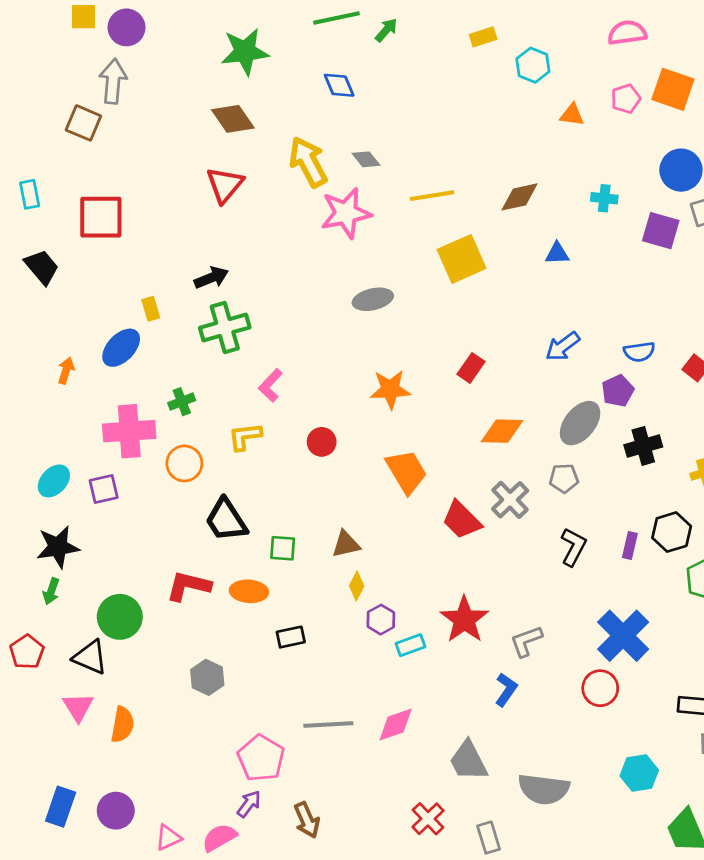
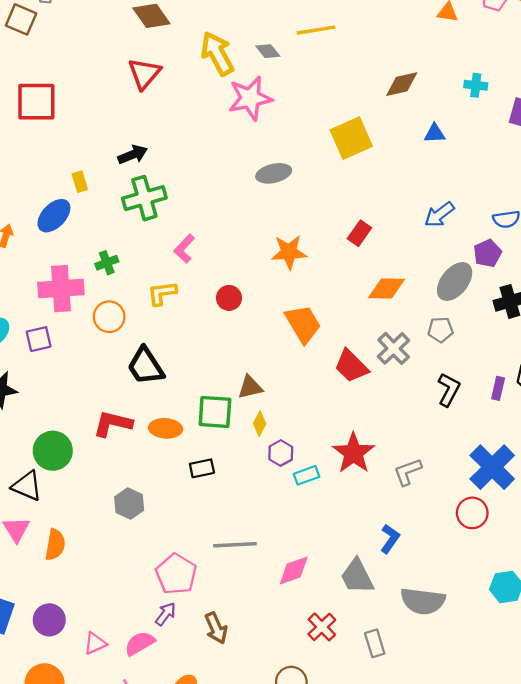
yellow line: (432, 196) -> (316, 30), moved
green square: (283, 548) -> (215, 412), moved, size x1.5
blue L-shape: (506, 690) -> (390, 539), moved
pink diamond: (396, 725) -> (294, 571), moved

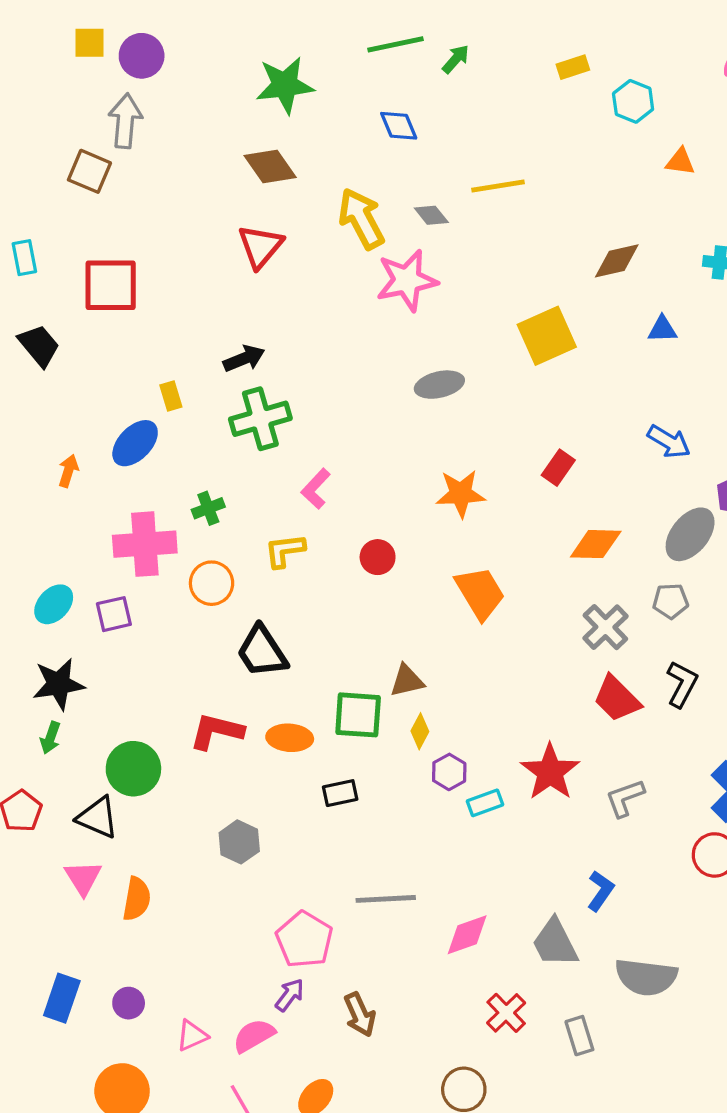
blue arrow: (439, 215) -> (669, 442), turned -112
red trapezoid: (351, 366) -> (617, 699), moved
purple circle: (49, 620) -> (129, 1003), size x0.7

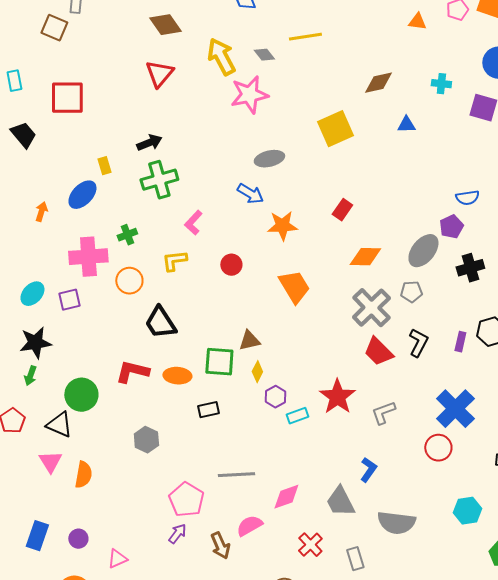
blue arrow: (669, 442) -> (250, 194), moved
gray cross: (605, 627) -> (371, 308), size x1.4
pink semicircle: (254, 1036) -> (249, 526), moved

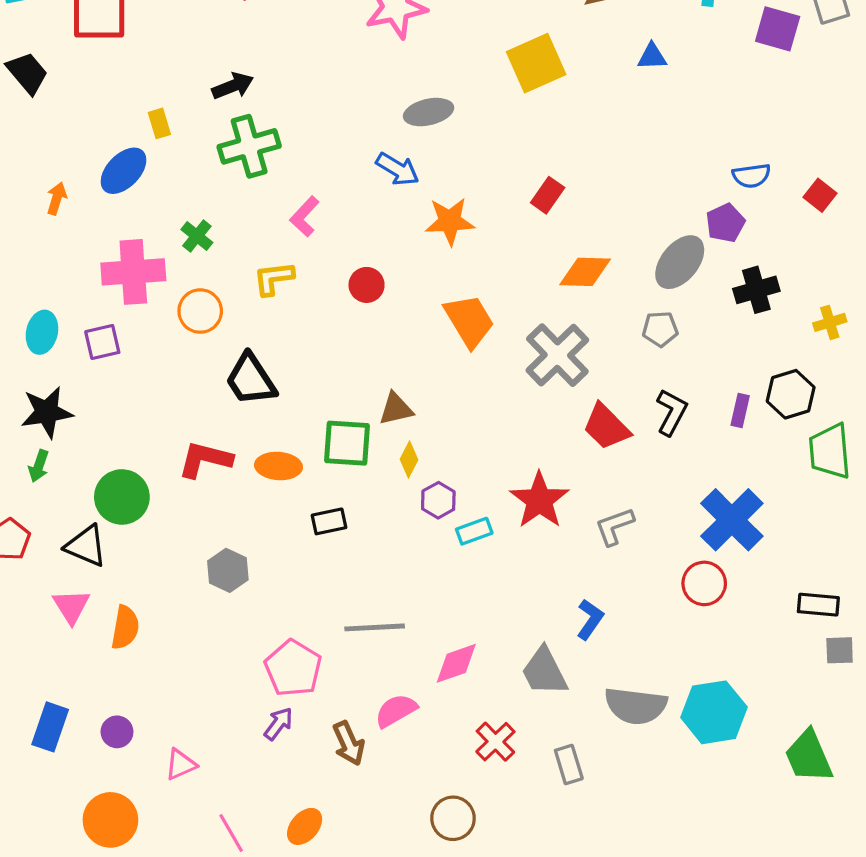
green cross: (127, 235) -> (197, 236), turned -30
cyan ellipse: (32, 294) -> (42, 332), turned -30
gray cross: (371, 308) -> (557, 355), moved
cyan hexagon: (467, 511) -> (714, 712), moved, size x1.4

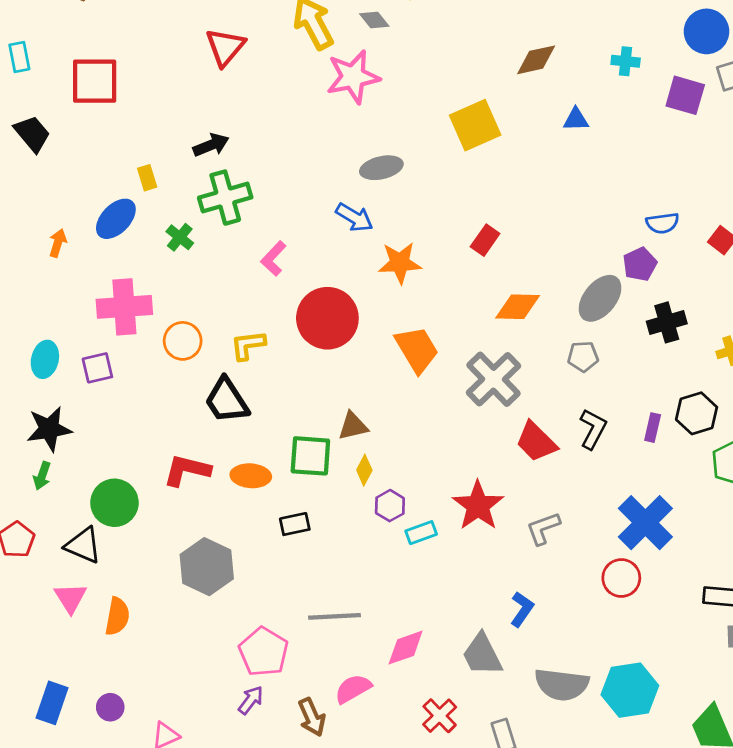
green cross: (197, 236) -> (180, 237), moved
yellow L-shape: (274, 278) -> (248, 345), moved
red circle: (367, 285) -> (327, 318), size x2.0
gray hexagon: (228, 570) -> (207, 567), size x1.5

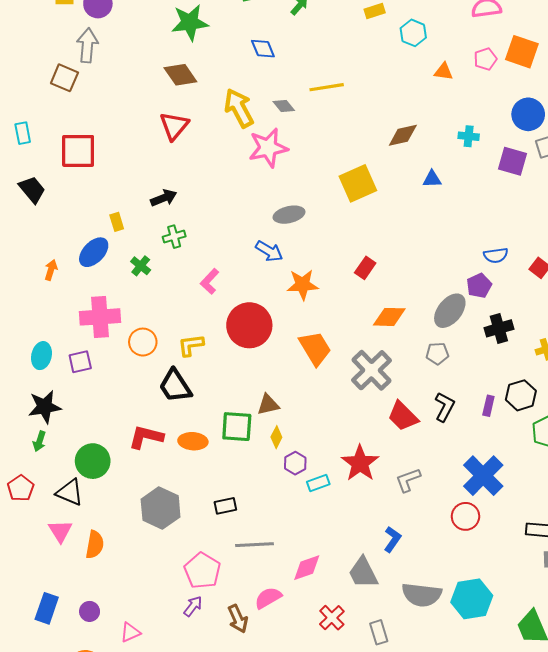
green cross: (225, 198) -> (174, 237), size x0.6
black rectangle: (295, 524) -> (225, 506), moved

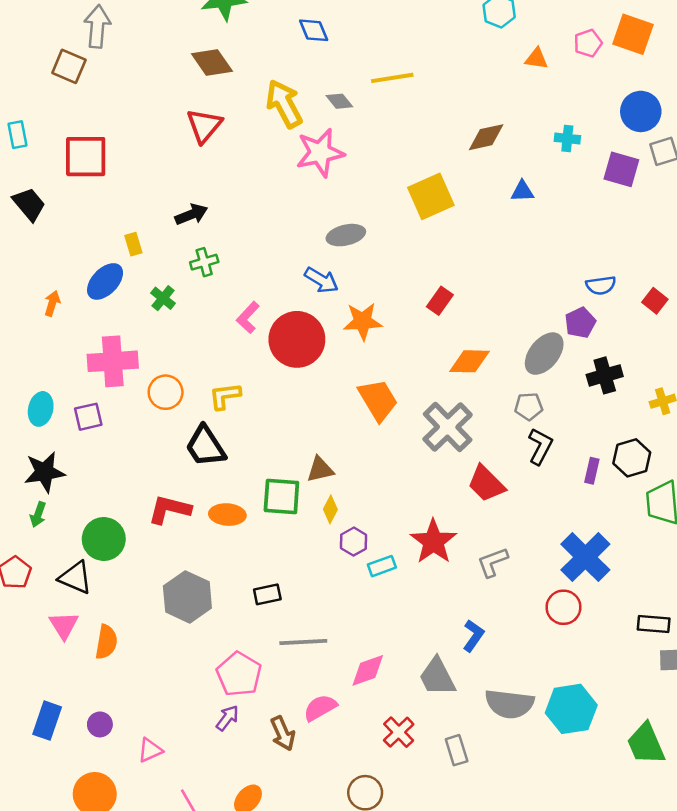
red circle: (249, 325) -> (297, 339), moved
black L-shape: (445, 407) -> (540, 446), moved

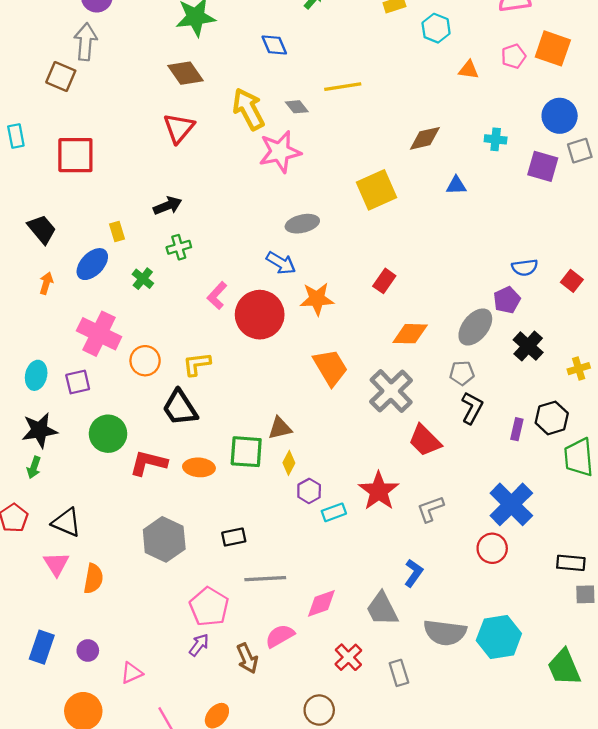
black trapezoid: (29, 204) -> (42, 229), moved
pink cross: (113, 361) -> (99, 334), turned 30
black cross: (605, 375) -> (528, 346), turned -32
green circle: (104, 539) -> (108, 434), moved

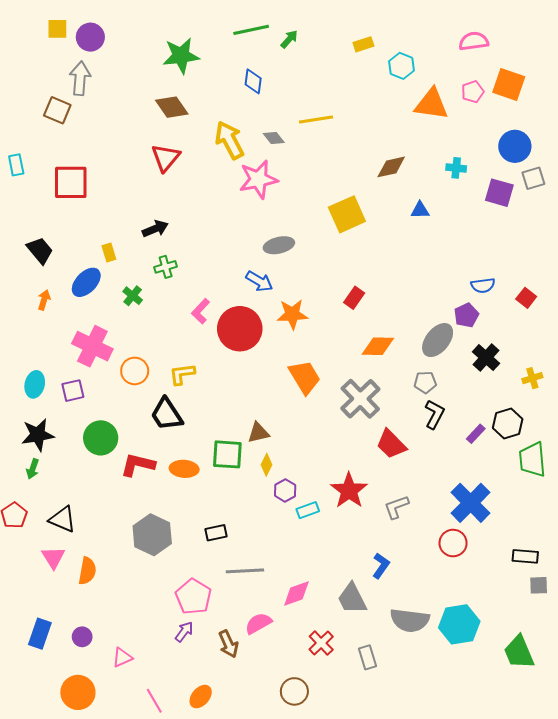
blue diamond: (274, 45) -> (253, 81), turned 30
orange triangle: (469, 70) -> (431, 104), size x1.8
purple rectangle: (517, 429) -> (476, 434), turned 30

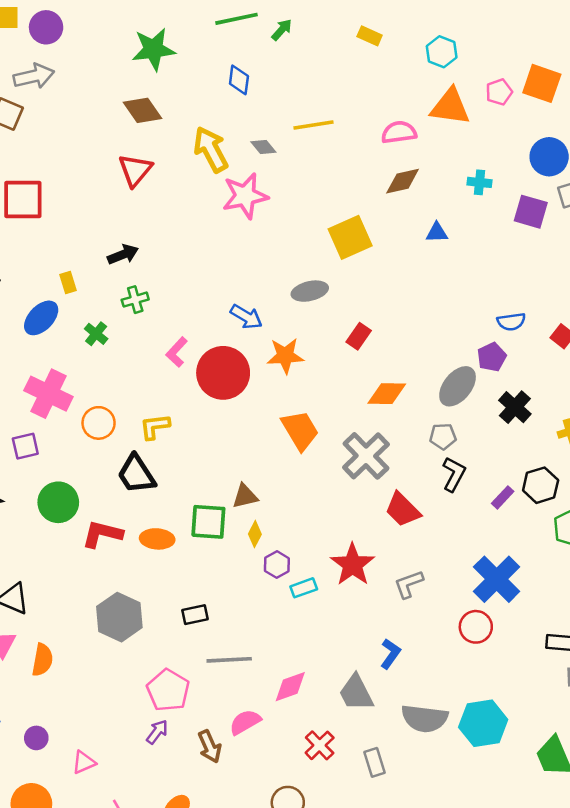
pink semicircle: (474, 41) -> (399, 132), moved
yellow rectangle: (363, 44) -> (370, 36), turned 42
cyan hexagon: (402, 66) -> (442, 52), moved
gray arrow: (80, 78) -> (34, 76), turned 72
gray ellipse: (279, 245) -> (310, 291), moved

